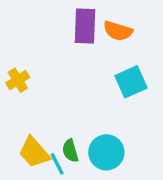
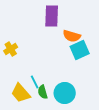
orange semicircle: (118, 31) -> (72, 36), moved
cyan line: (57, 164) -> (35, 82), moved

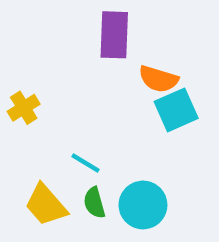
cyan line: (35, 82) -> (86, 163), moved, turned -32

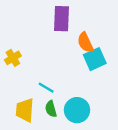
orange semicircle: (158, 79) -> (85, 42), turned 48
yellow trapezoid: (46, 205) -> (25, 110), turned 45

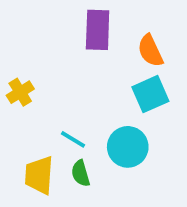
orange semicircle: (85, 42) -> (150, 51), moved
cyan circle: (77, 110) -> (128, 147), moved

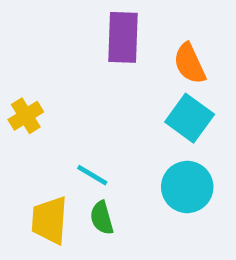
cyan square: (150, 94) -> (190, 118), turned -30
cyan circle: (128, 147) -> (187, 187), moved

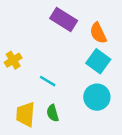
purple rectangle: (123, 37) -> (64, 19), turned -60
cyan line: (92, 175) -> (48, 81), moved

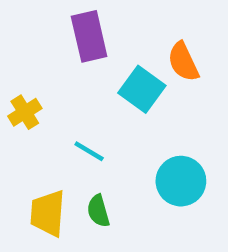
purple rectangle: (64, 19) -> (89, 36), moved, turned 45
cyan square: (98, 61) -> (142, 89), moved

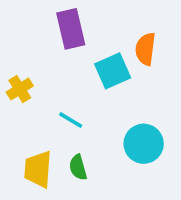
orange semicircle: (183, 62) -> (145, 49), turned 32
cyan square: (142, 89) -> (113, 71), turned 30

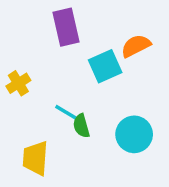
orange semicircle: (145, 49) -> (136, 46), turned 56
green semicircle: (78, 167) -> (81, 126), moved

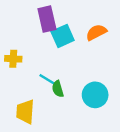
cyan square: (105, 66) -> (63, 36), moved
yellow cross: (18, 83) -> (13, 59), turned 35

